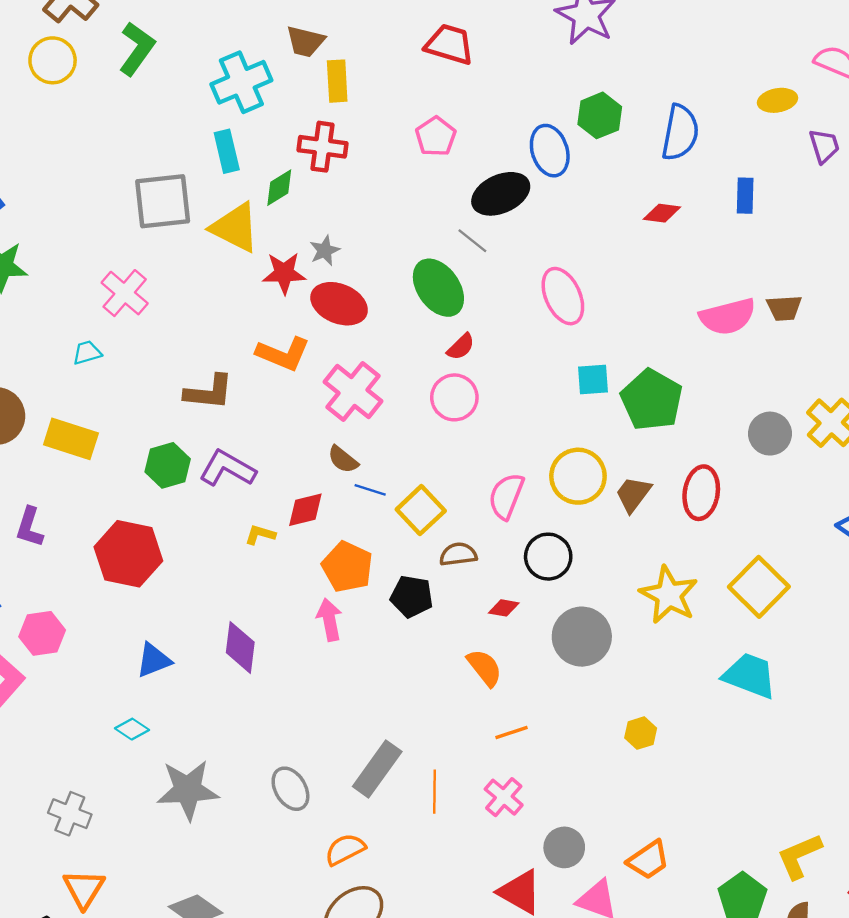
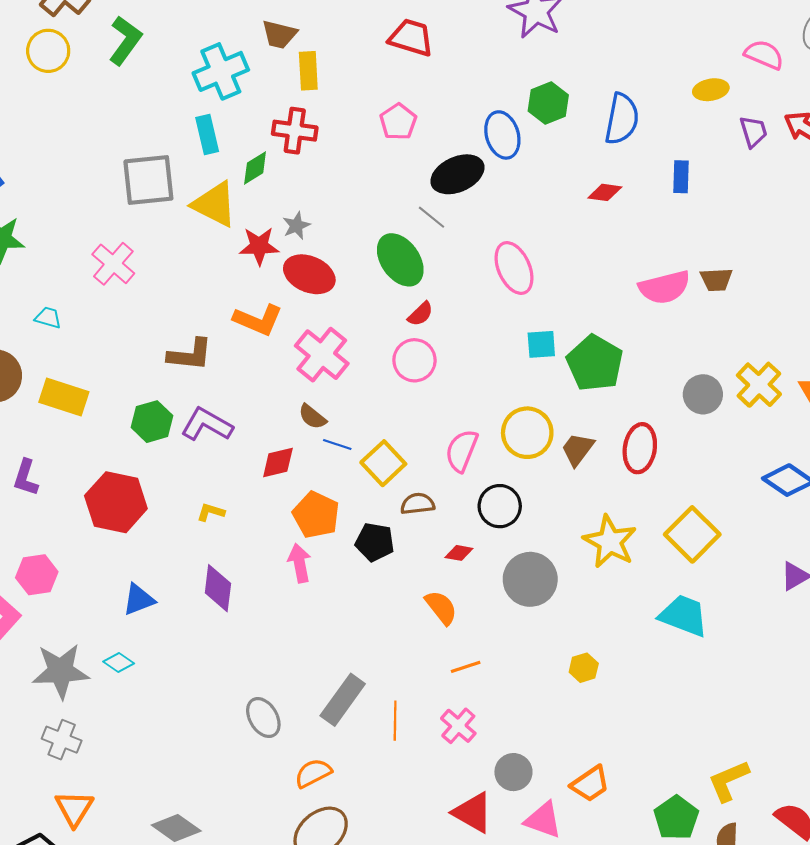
cyan trapezoid: (87, 353) -> (48, 318), moved, turned 32
yellow L-shape: (260, 535) -> (211, 512), moved
gray star: (188, 790) -> (61, 671), moved

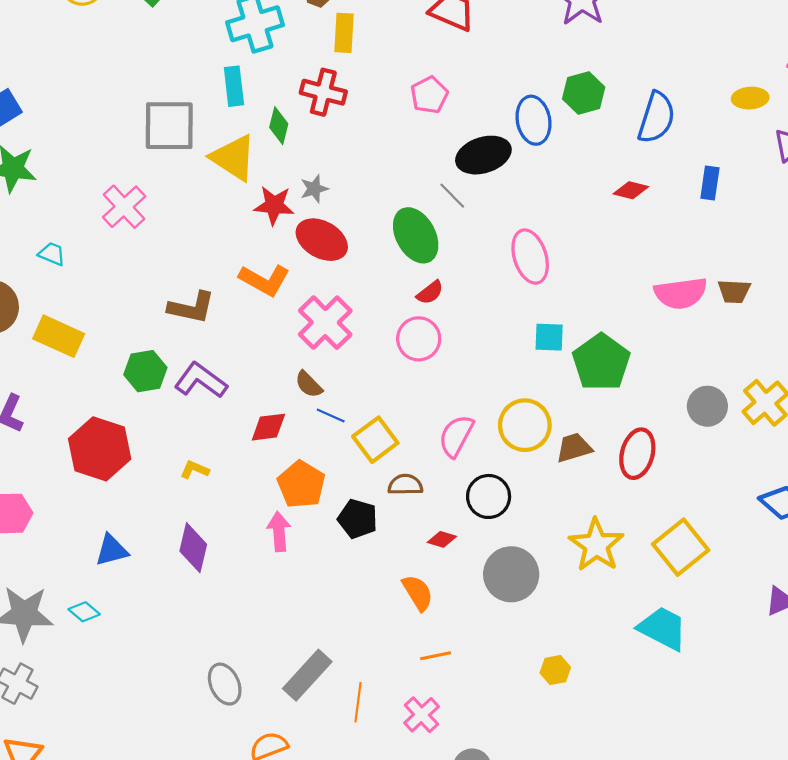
green diamond: (255, 168) -> (279, 126), turned -51
brown trapezoid: (578, 449) -> (574, 448), turned 30

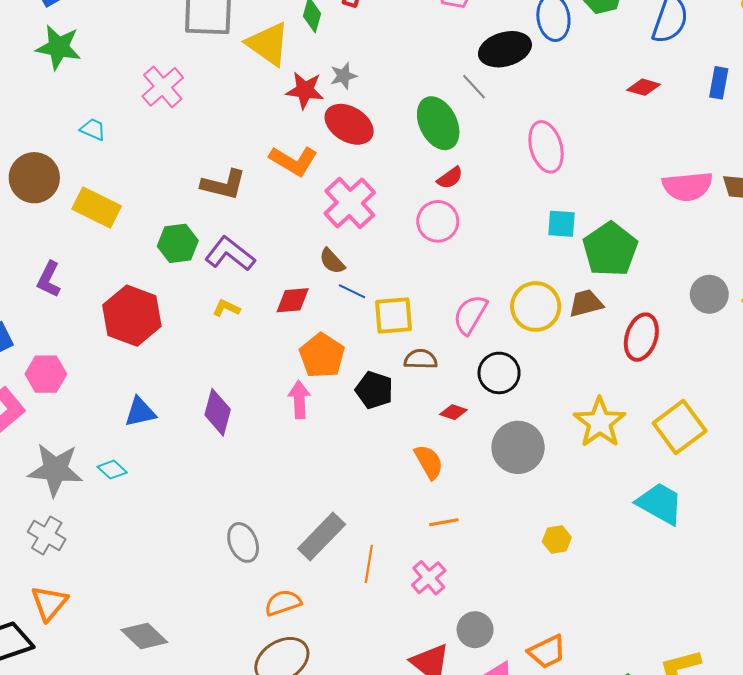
yellow square: (375, 440) -> (394, 316), turned 30
brown trapezoid: (574, 448) -> (586, 303), moved
yellow L-shape: (195, 470) -> (226, 308), moved

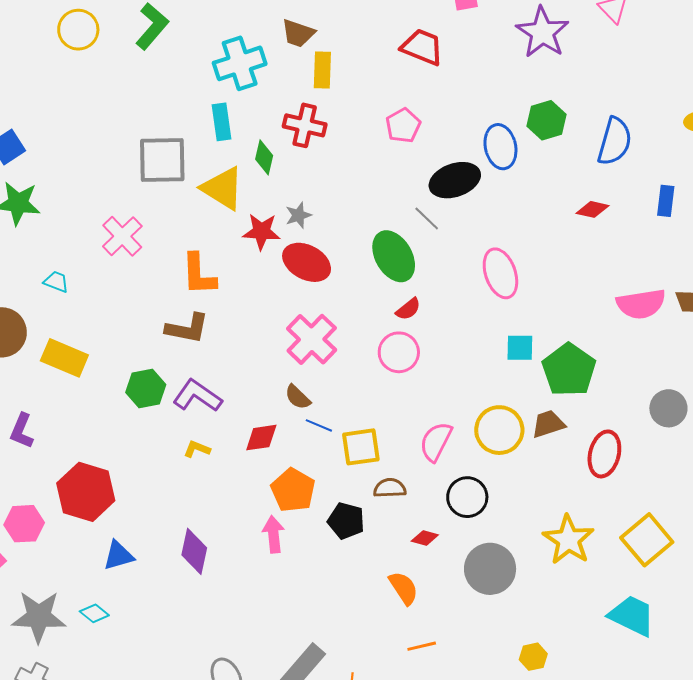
orange L-shape: (293, 161) -> (199, 274), moved, turned 60
red hexagon: (132, 316) -> (86, 492), moved

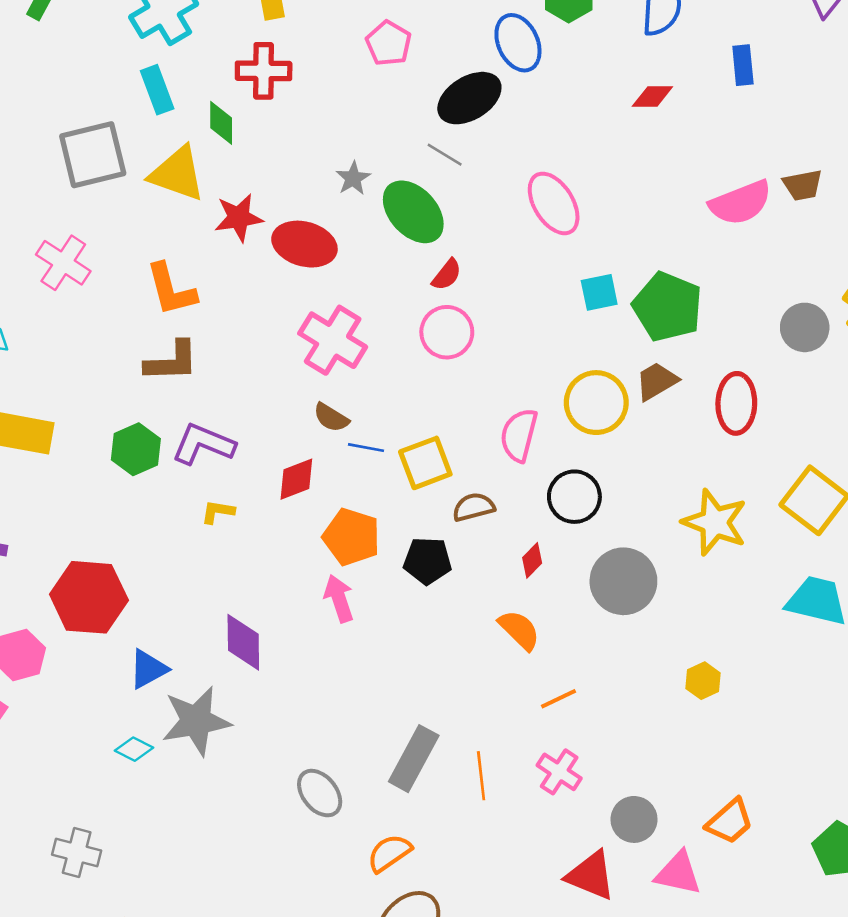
gray star: (298, 215) -> (353, 178), moved
red diamond: (425, 538) -> (532, 560), turned -48
gray star: (39, 617) -> (196, 721), moved

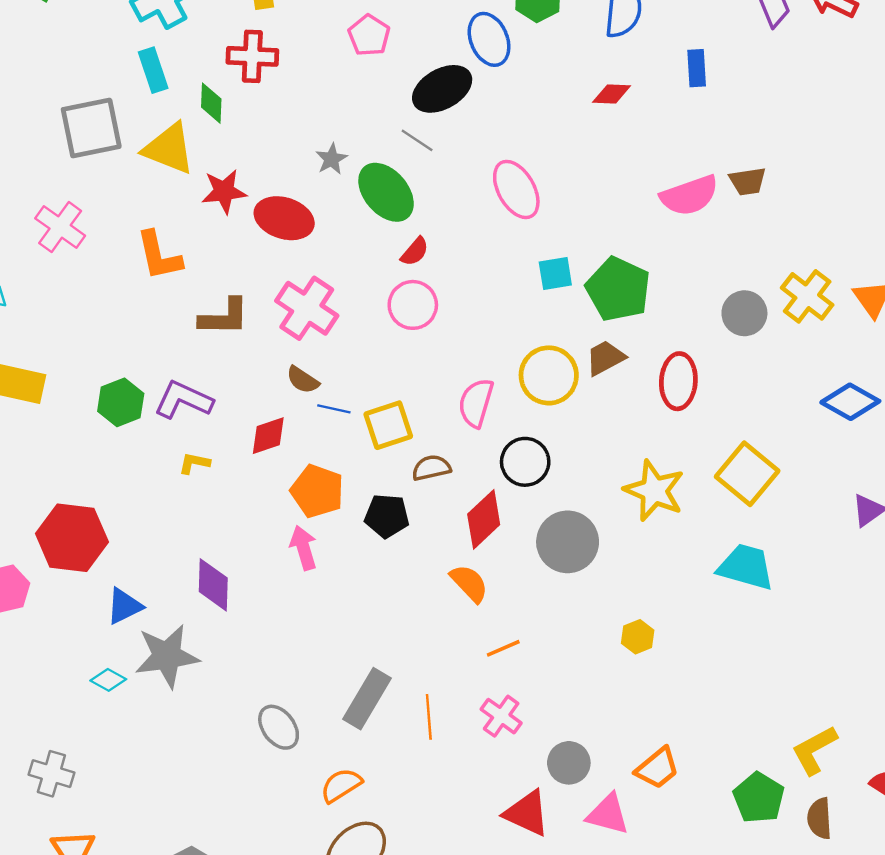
brown L-shape: (172, 361) -> (224, 317), moved
red diamond: (532, 560) -> (484, 519), size x1.8

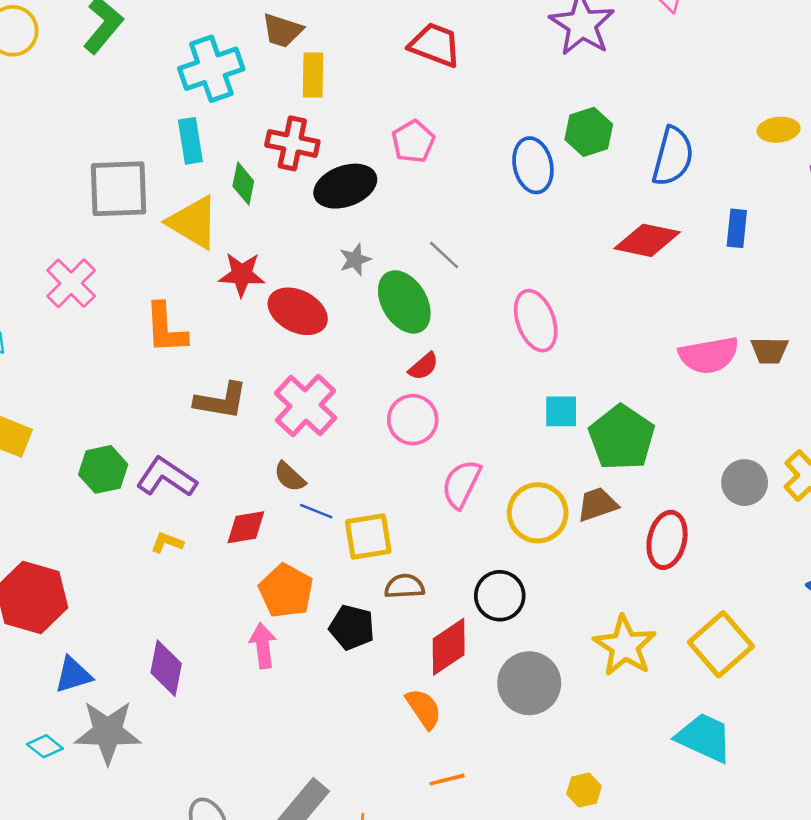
black ellipse: (442, 89) -> (345, 186), moved
red diamond: (612, 94) -> (647, 240), size x1.6
pink semicircle: (476, 403) -> (461, 484), moved

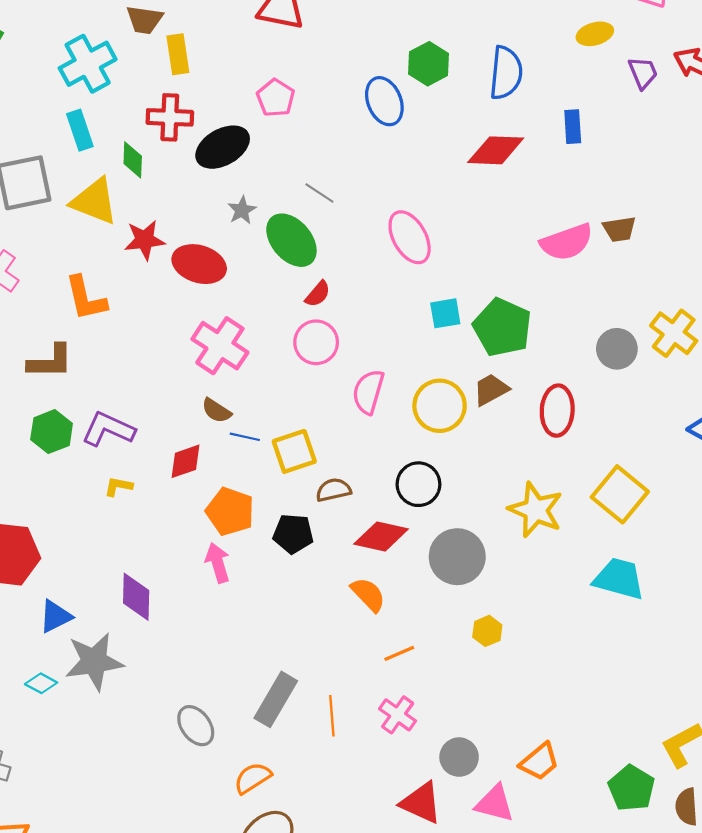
brown L-shape: (221, 401) -> (50, 361), moved
red diamond: (449, 647) -> (381, 537), turned 56
yellow hexagon: (584, 790) -> (487, 631), moved

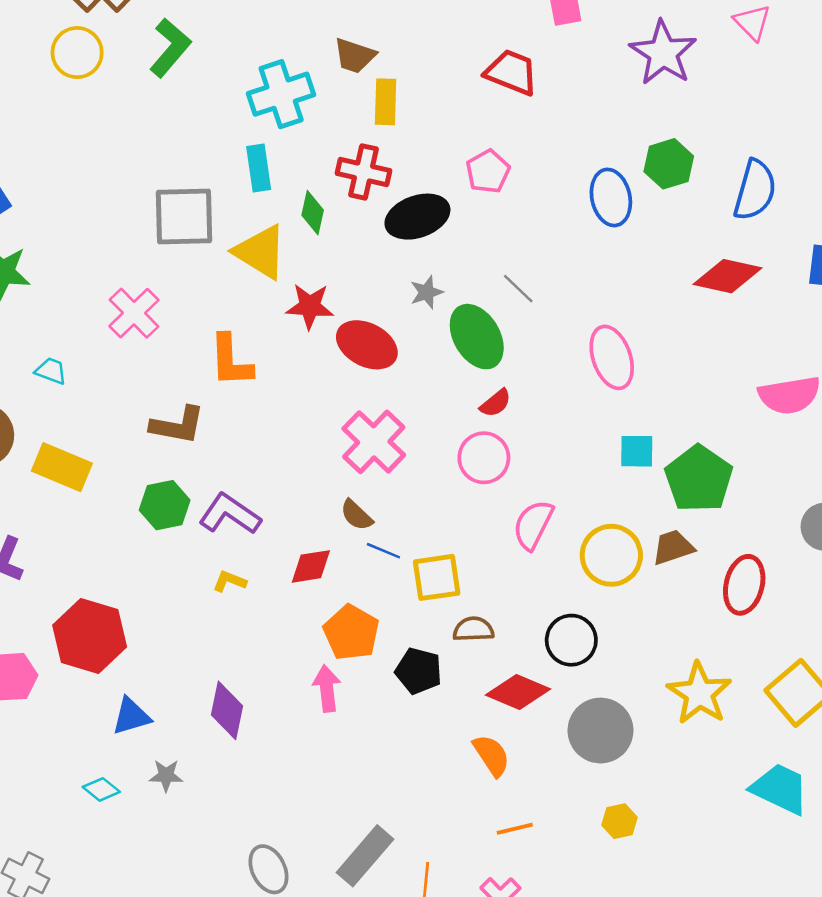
gray star: (94, 662) -> (166, 775), size x0.5

